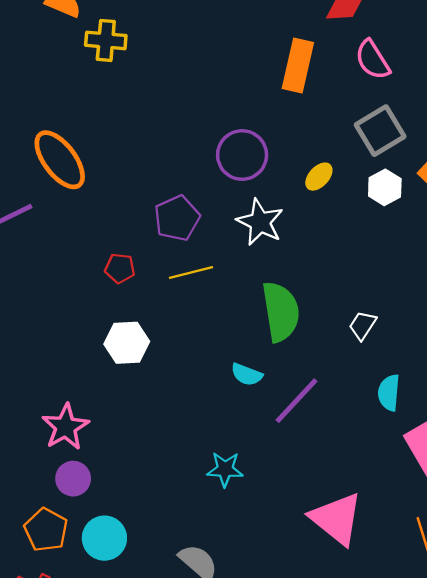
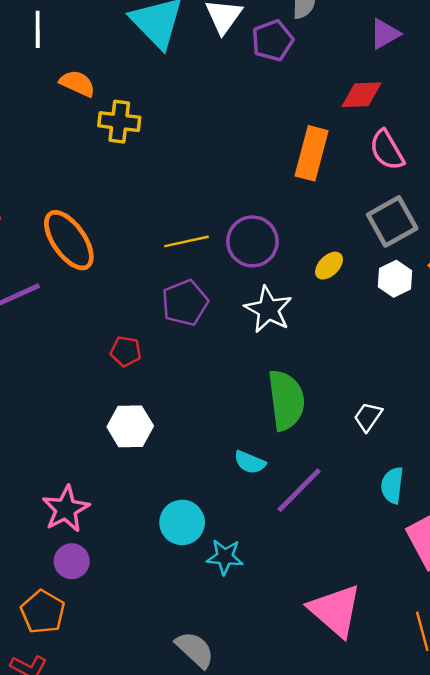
yellow line: (191, 273) -> (187, 241), moved
cyan circle: (104, 538) -> (182, 522), moved

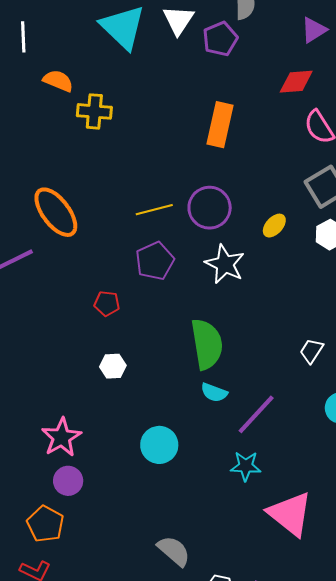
orange rectangle: (312, 153) -> (220, 125), moved
green semicircle: (286, 400) -> (207, 344), moved
white hexagon: (130, 426) -> (113, 366), size x0.7
cyan star: (225, 557) -> (246, 466), moved

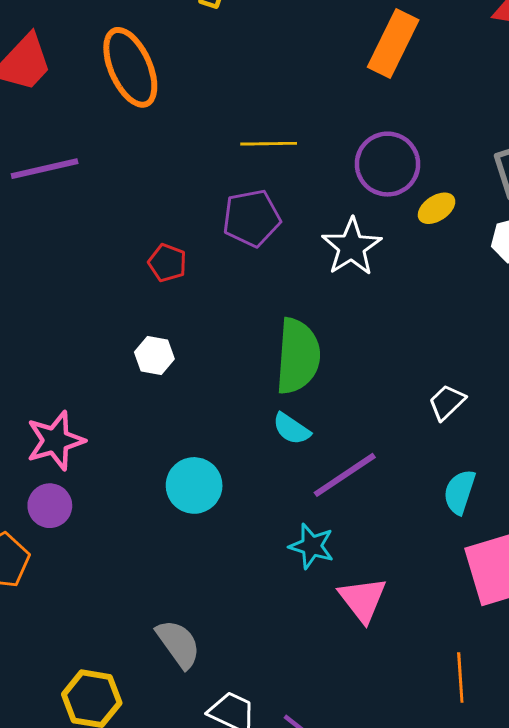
purple circle: (210, 208) -> (387, 164), moved
orange ellipse: (56, 212) -> (130, 67), moved
pink triangle: (290, 514) -> (363, 599), moved, size x0.7

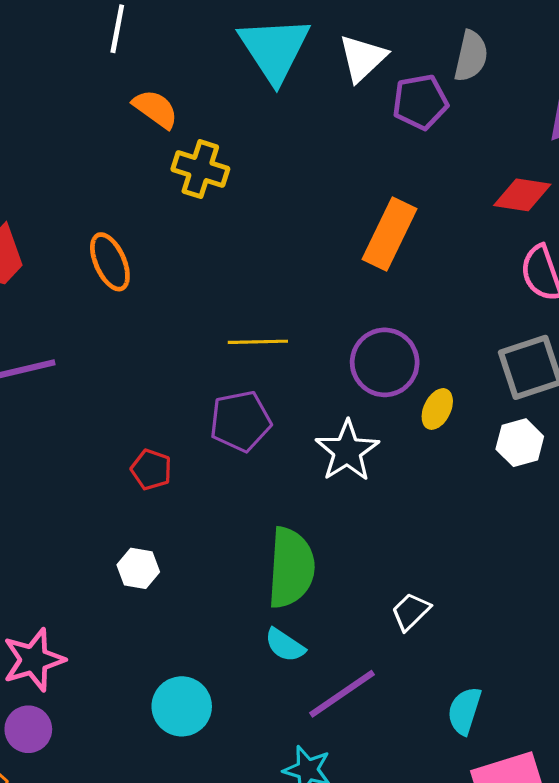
orange ellipse: (130, 67) -> (110, 262), size x0.7
yellow ellipse: (437, 208) -> (437, 409), turned -30
white trapezoid: (447, 402) -> (411, 612), moved

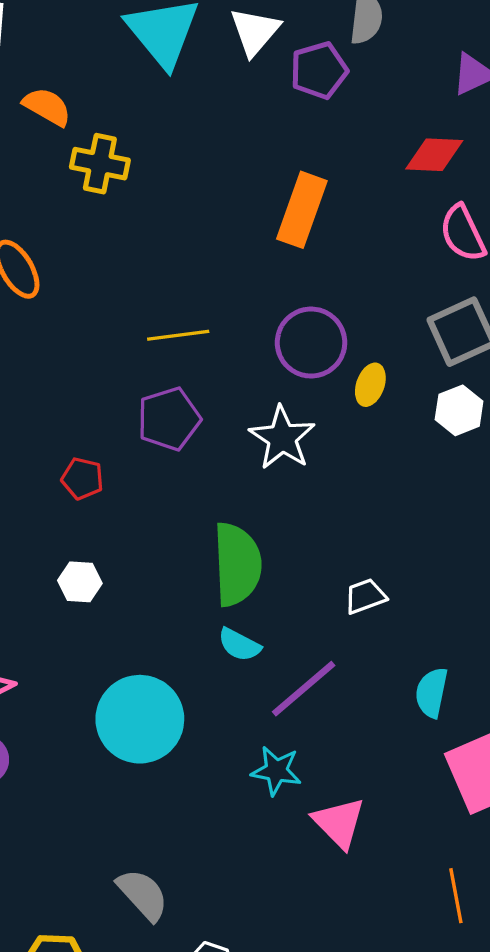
white trapezoid: (411, 612) -> (365, 596), turned 30
cyan circle: (182, 706) -> (140, 719), size x1.4

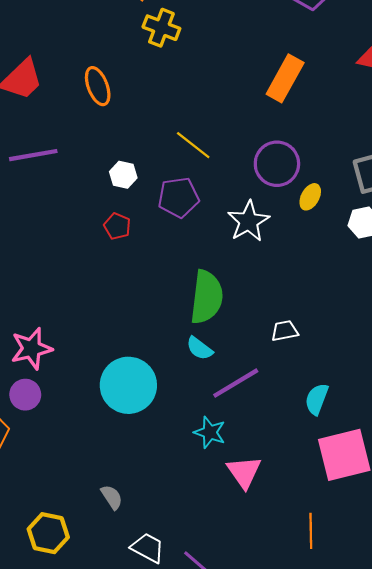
yellow line: (178, 335) -> (193, 145), turned 36
white hexagon: (80, 582) -> (123, 175), moved
gray semicircle: (143, 895) -> (112, 497), size x0.7

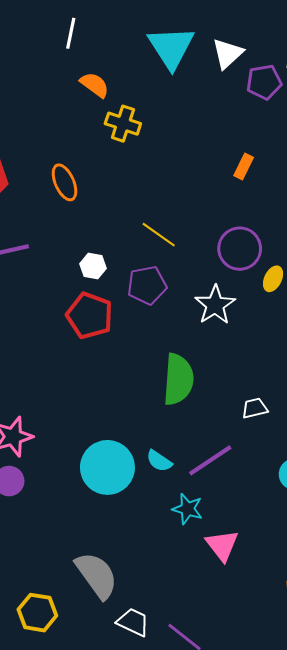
orange rectangle: (285, 78) -> (244, 166), size x0.6
red pentagon: (117, 226) -> (90, 316), size x1.8
cyan semicircle: (200, 348) -> (159, 461), moved
gray semicircle: (112, 497) -> (97, 575), size x2.0

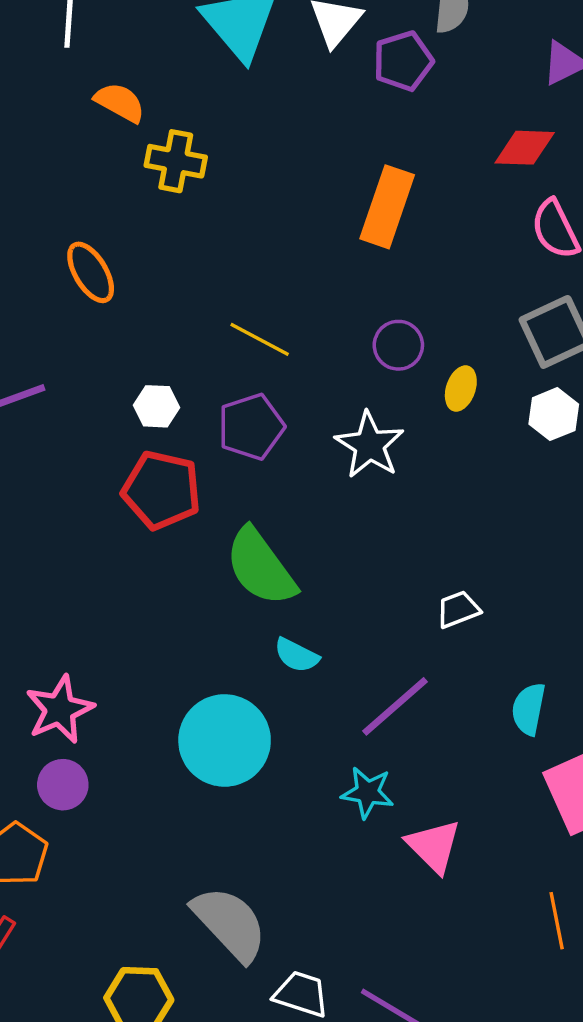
orange rectangle: (244, 166) -> (387, 207), size x1.8
purple circle: (240, 249) -> (398, 345), size x0.7
green semicircle: (178, 379) -> (261, 567), moved, turned 147
cyan semicircle: (159, 461) -> (296, 655), moved

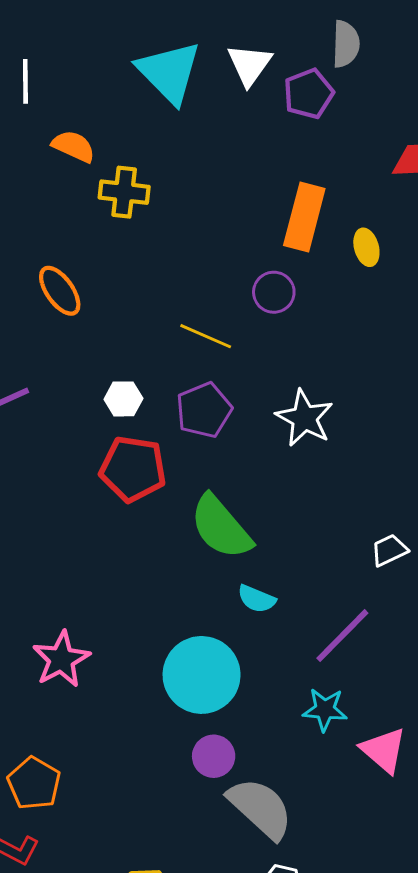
purple circle: (398, 345) -> (274, 292), moved
yellow ellipse: (461, 389) -> (366, 247), moved, turned -30
purple circle: (63, 785) -> (214, 756), moved
gray semicircle: (230, 924) -> (260, 808), moved

